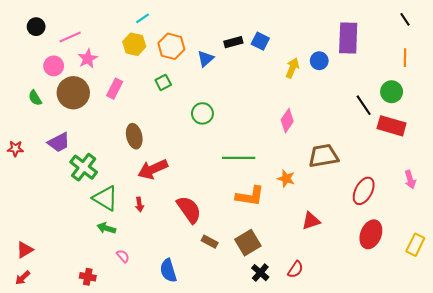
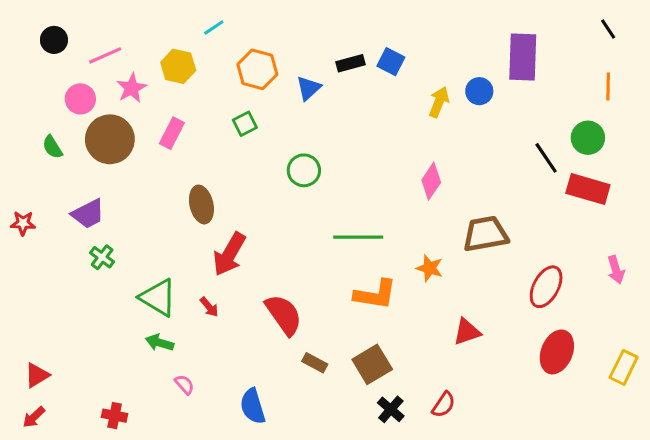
yellow hexagon: (134, 44) -> (178, 66), moved
green cross: (84, 167) -> (102, 257), moved, size x0.6
red arrow: (153, 169) -> (229, 254), turned -36
red arrow: (139, 204) -> (209, 307), turned -32
red cross: (88, 277) -> (115, 416), moved

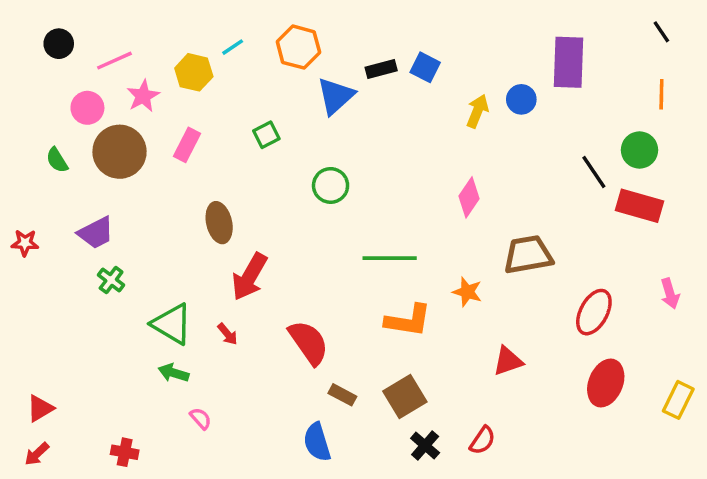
cyan line: (214, 28) -> (233, 47), moved
orange hexagon: (257, 69) -> (298, 47), moved
blue triangle: (309, 88) -> (336, 96), size x1.4
blue semicircle: (253, 406) -> (317, 442), moved

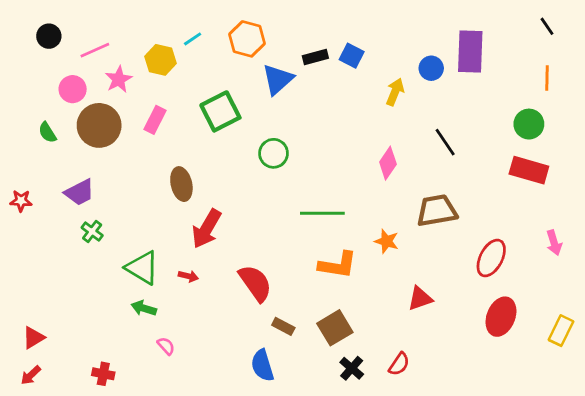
blue circle: (521, 99) -> (431, 68), moved
green square: (266, 135) -> (220, 111), size x1.8
black line: (594, 172) -> (445, 142), moved
red arrow: (228, 334) -> (188, 276), turned -36

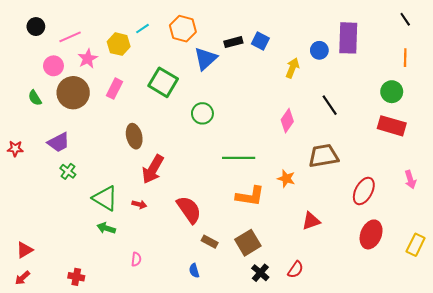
green square: (220, 111) -> (163, 82), turned -32
pink semicircle: (166, 346) -> (136, 259), moved, turned 48
blue semicircle: (262, 365) -> (194, 271), size x0.6

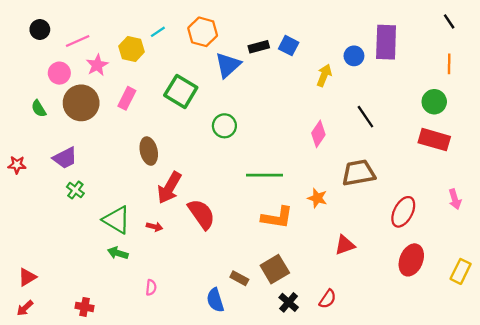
red semicircle: (189, 210) -> (201, 214), moved
brown rectangle: (210, 242) -> (239, 278), moved
blue semicircle: (194, 271) -> (215, 300), size x1.5

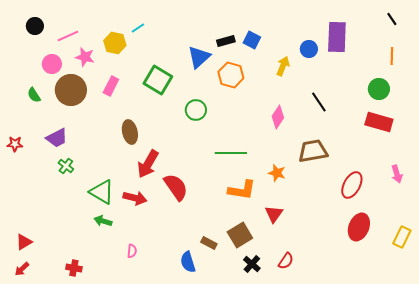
orange hexagon: (203, 32) -> (231, 75), moved
pink star: (97, 65) -> (85, 57), turned -30
red arrow: (154, 227) -> (135, 198), size x1.6
red triangle: (345, 245) -> (274, 214), moved, turned -36

